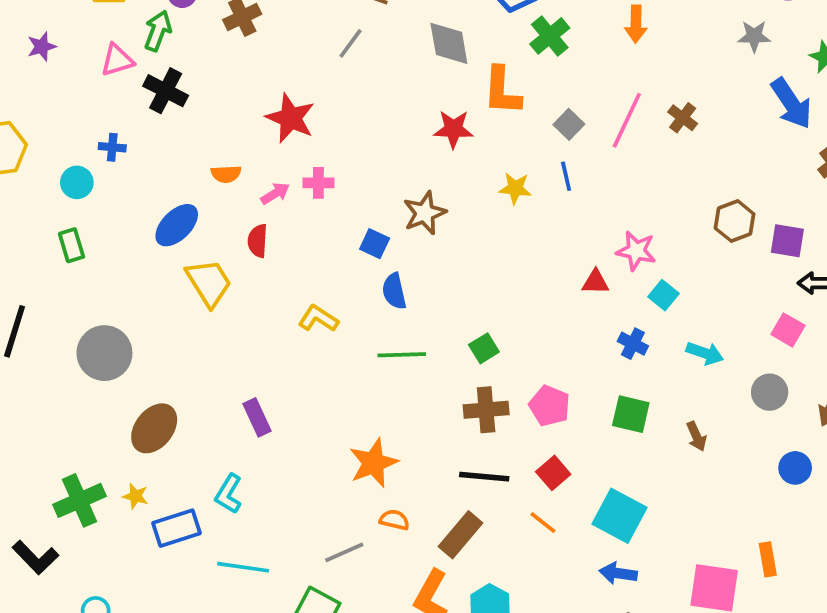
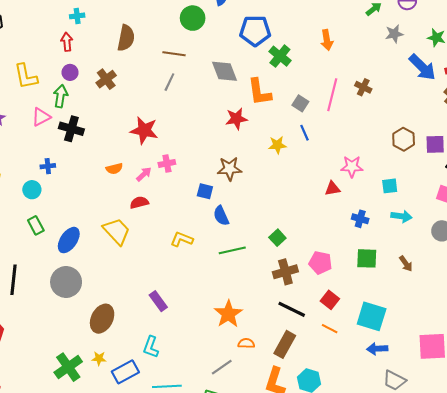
brown star: (425, 213) -> (229, 169), turned 30
blue ellipse: (177, 225) -> (69, 240), moved
red semicircle: (258, 241) -> (139, 203), turned 84
cyan square: (663, 295) -> (390, 186), moved, turned -35
black line: (484, 477) -> (292, 309), turned 32

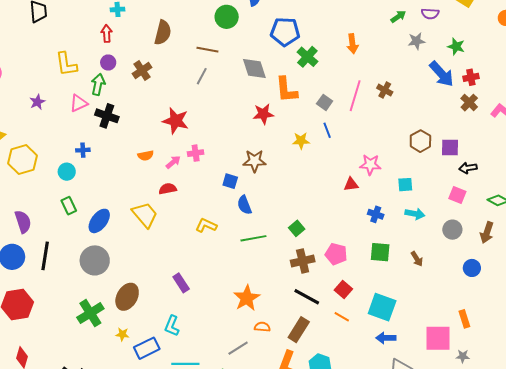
green cross: (68, 367) -> (90, 313), moved

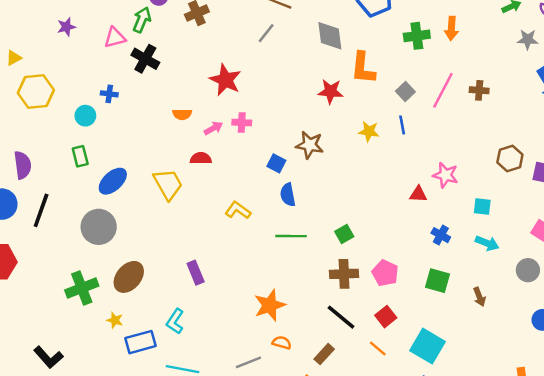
green cross: (307, 57) -> (417, 36), moved, turned 30
brown cross: (385, 90) -> (479, 90), turned -35
brown rectangle: (299, 330) -> (324, 354), size x0.7

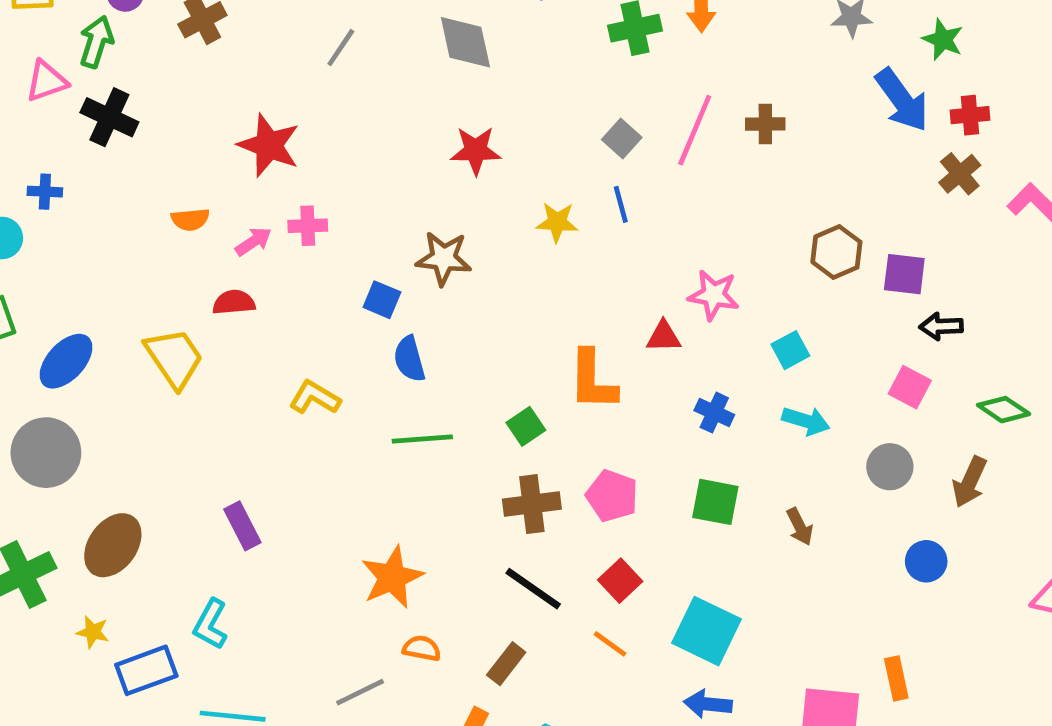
orange L-shape: (363, 68) -> (592, 380), moved
cyan square: (482, 207) -> (790, 350), turned -30

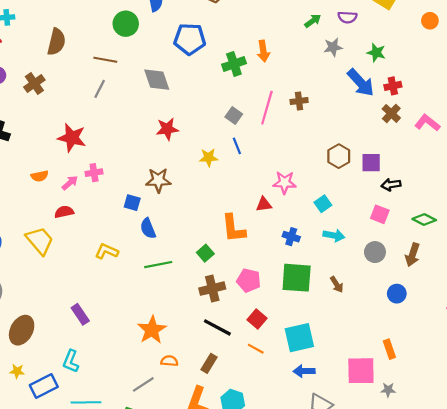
green square: (715, 502) -> (297, 278), size x1.4
cyan square: (707, 631) -> (299, 338), turned -32

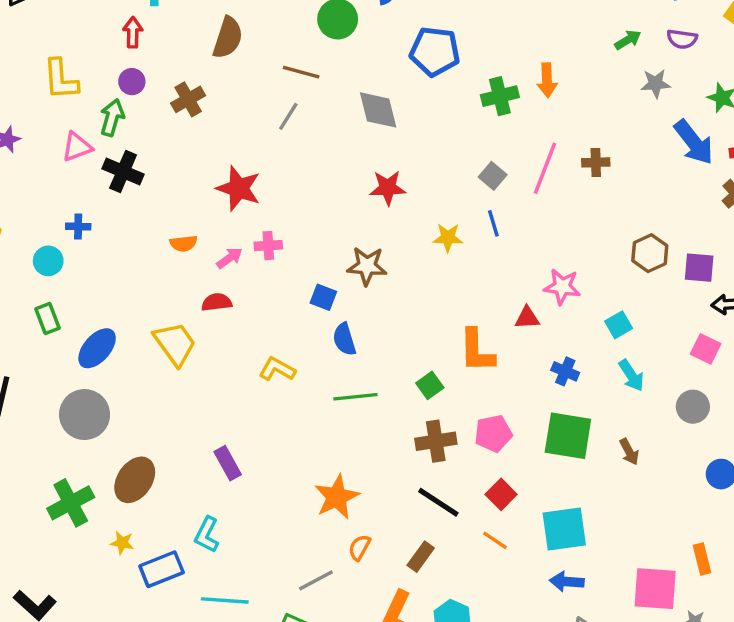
cyan arrow: (334, 235) -> (631, 375), turned 42
pink pentagon: (249, 280) -> (493, 434), turned -30
orange semicircle: (169, 361) -> (359, 547), turned -70

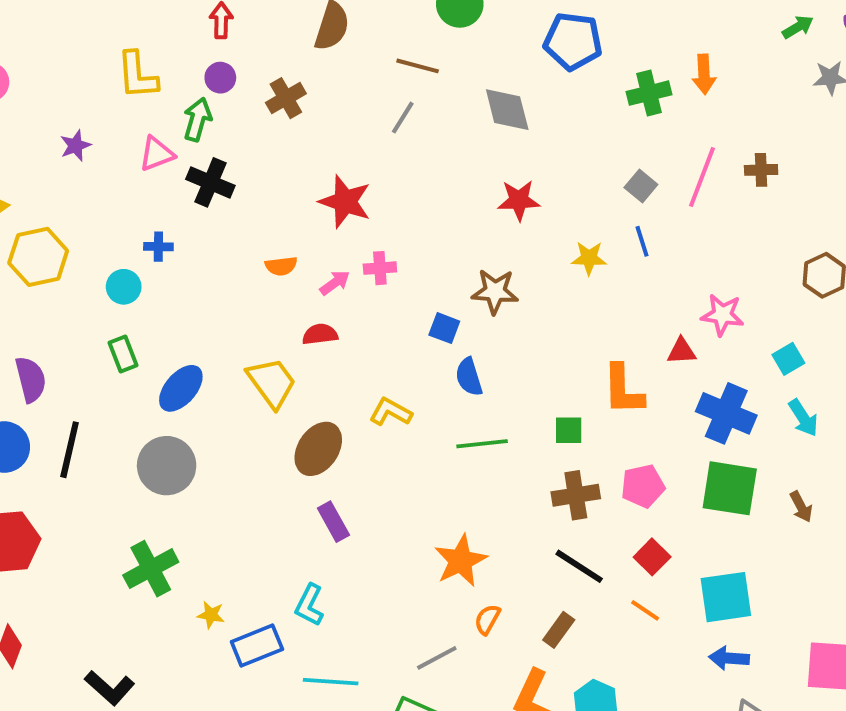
blue cross: (565, 371) -> (726, 413), size x1.8
green square: (430, 385) -> (569, 430), turned 36
brown ellipse: (135, 480) -> (318, 449), moved

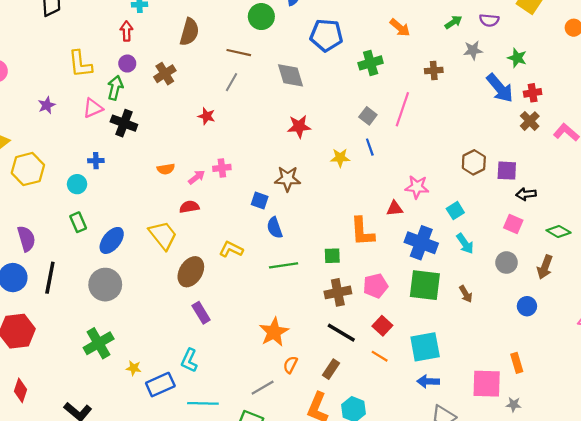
orange arrow: (704, 74) -> (400, 28), moved, turned -45
brown cross: (761, 170) -> (434, 71), moved
red star: (345, 202) -> (207, 116), moved, size x0.6

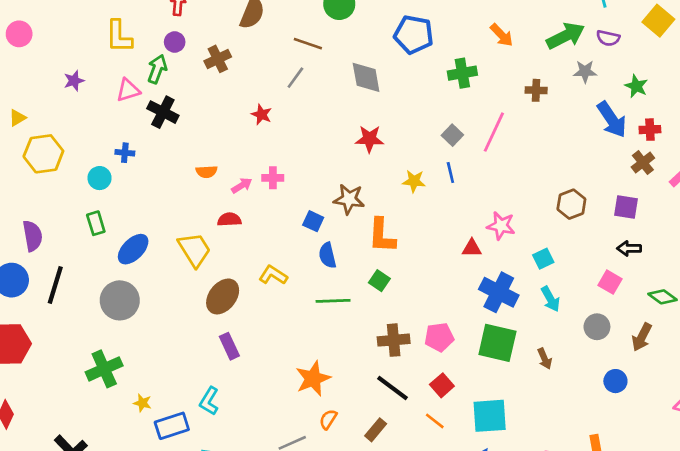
green arrow: (453, 22) -> (566, 36), size x1.8
purple square: (507, 171) -> (626, 207), moved
orange L-shape: (362, 232) -> (382, 235), moved
green square: (332, 256) -> (379, 281), moved, turned 30

